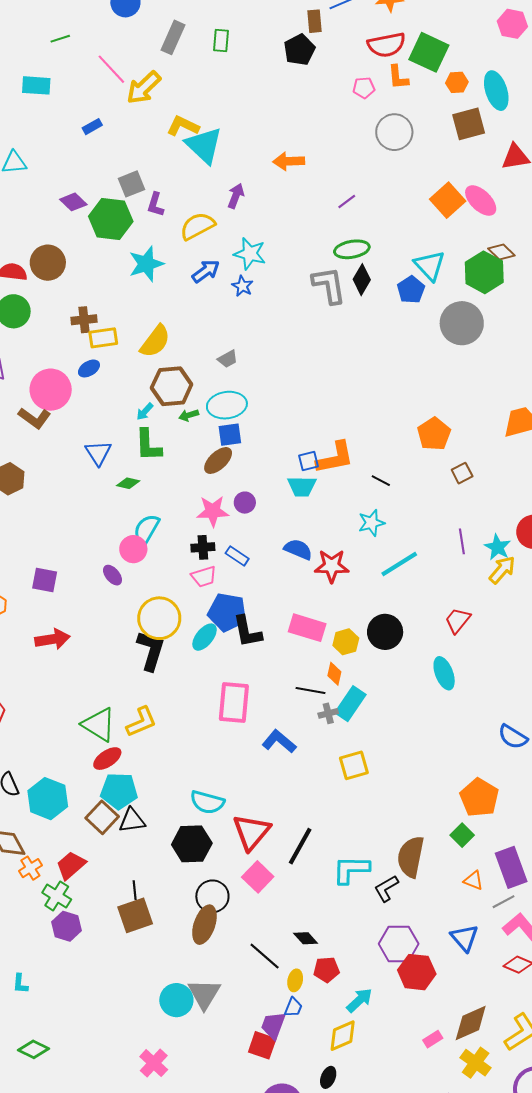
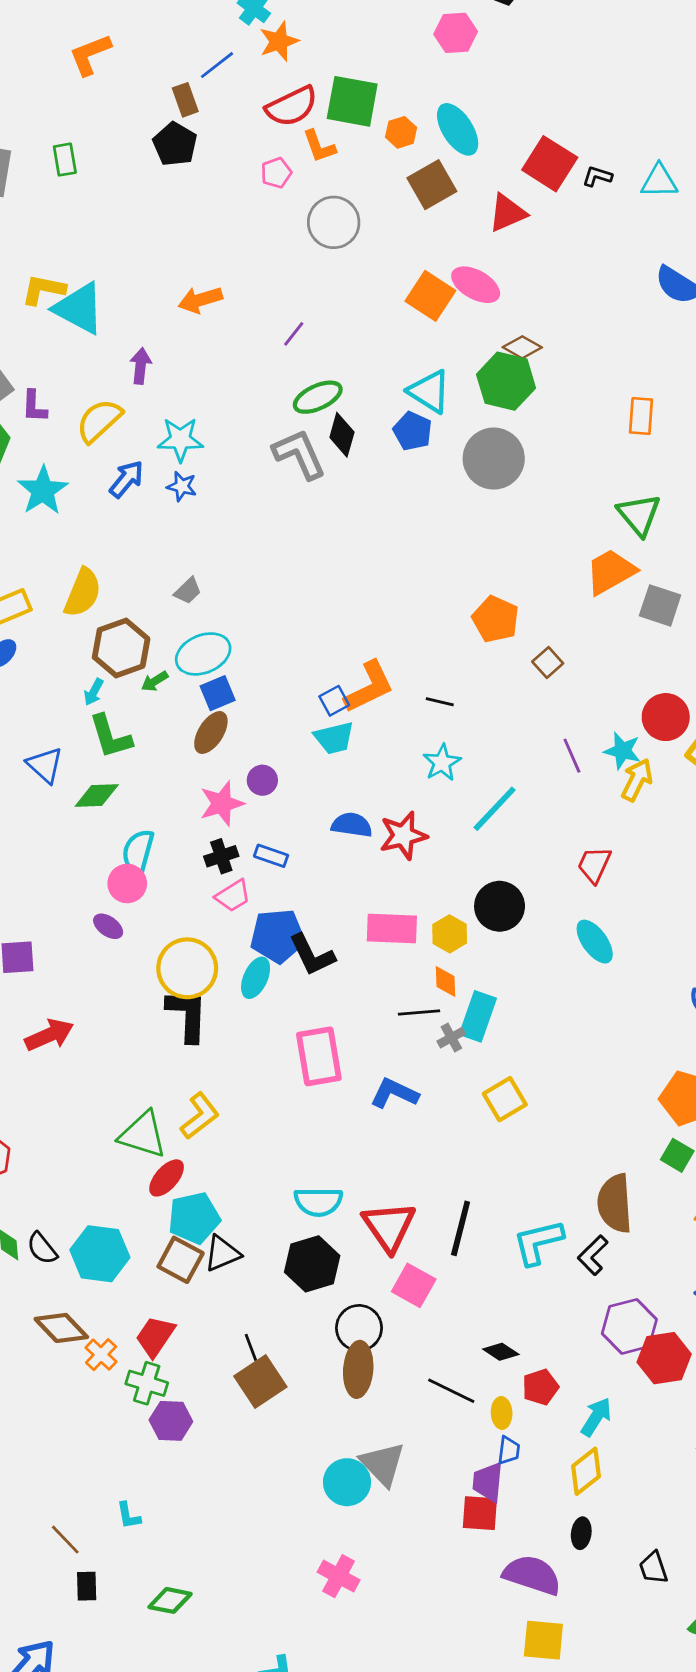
green diamond: (128, 483) -> (97, 796), size x1.4

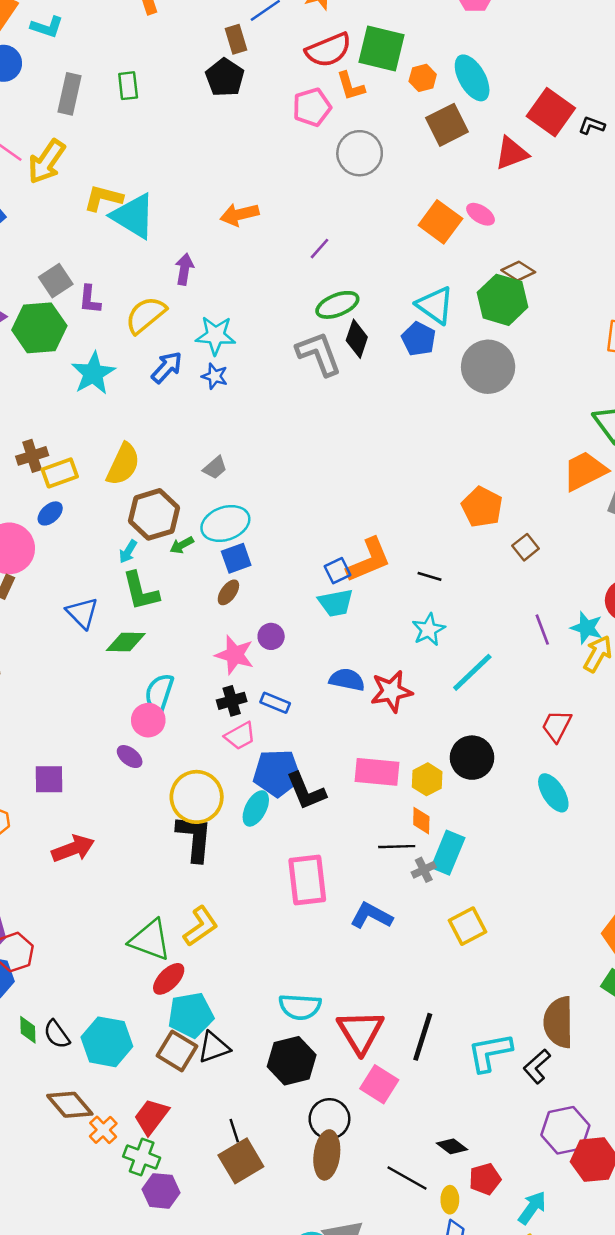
pink pentagon: (276, 173) -> (312, 107), size x1.4
pink ellipse: (476, 285) -> (481, 214), size x0.7
brown ellipse: (211, 733) -> (228, 592), size x0.7
pink star: (222, 803) -> (235, 655), turned 30

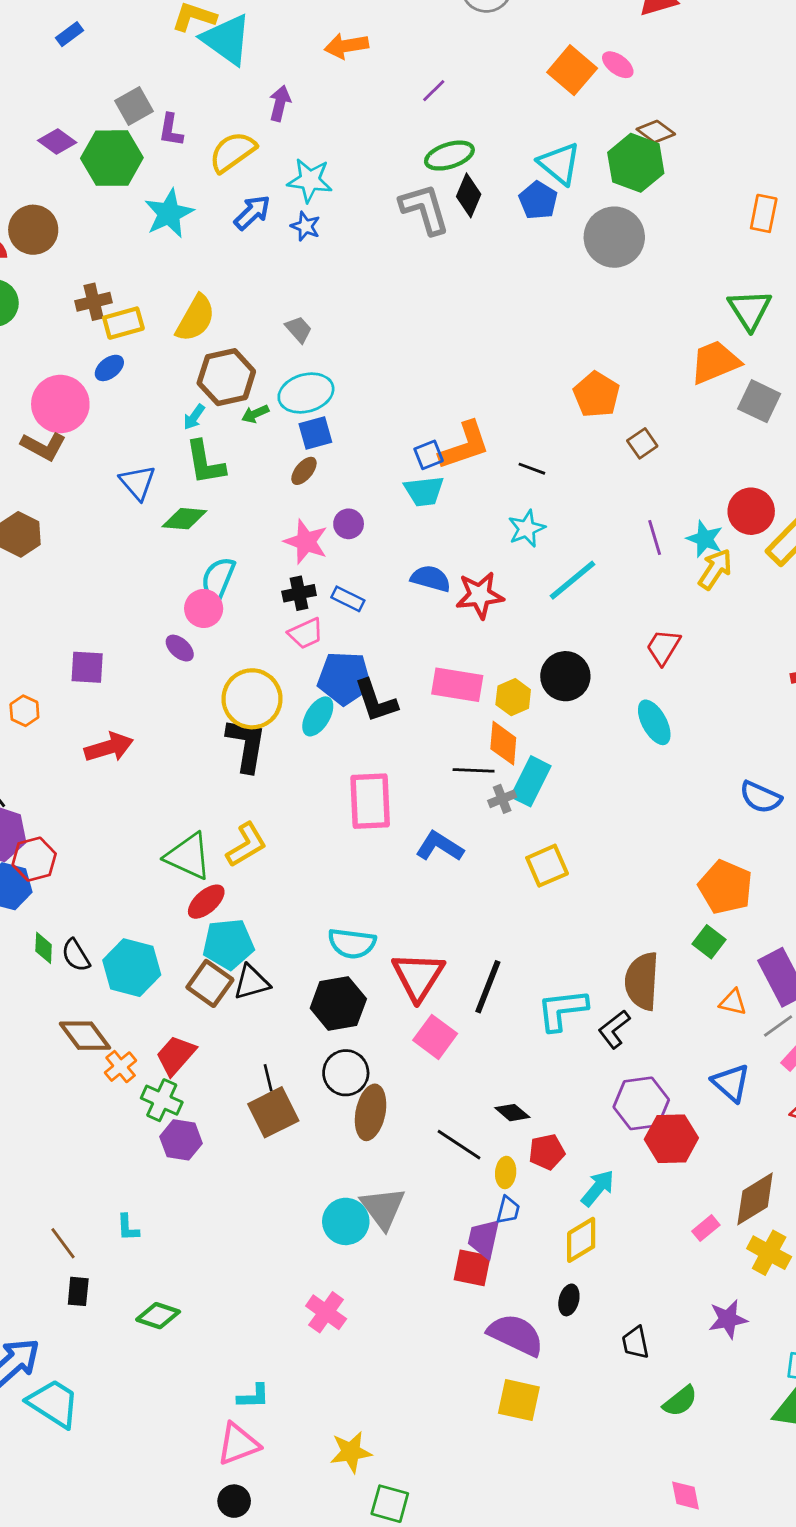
gray trapezoid: (215, 468) -> (299, 329), turned -95
orange diamond: (421, 821) -> (503, 743), size x1.4
black circle: (329, 1119) -> (346, 1073), moved

